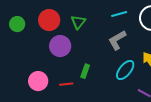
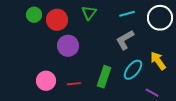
green triangle: (78, 22) -> (89, 13), moved
green circle: (17, 24) -> (34, 15), moved
green rectangle: (85, 71) -> (104, 77), moved, size x1.5

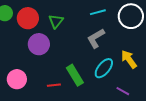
green triangle: (89, 13) -> (56, 21), moved
green rectangle: (104, 77) -> (75, 75), turned -50
red line: (74, 84) -> (54, 85), moved

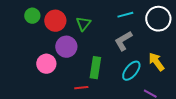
green rectangle: (75, 75) -> (95, 68), moved, turned 40
pink circle: (17, 79) -> (46, 64), moved

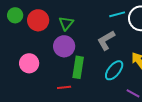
cyan line: (125, 15) -> (117, 14), moved
purple circle: (66, 47) -> (64, 46), moved

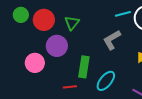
purple circle: (64, 46) -> (57, 46), moved
cyan ellipse: (114, 70) -> (106, 81), moved

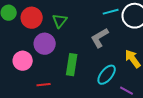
cyan ellipse: (106, 81) -> (107, 75), moved
red line: (70, 87) -> (44, 85), moved

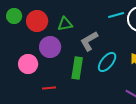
green triangle: (60, 21) -> (65, 24), turned 42
gray L-shape: (100, 38) -> (89, 41), moved
cyan ellipse: (107, 75) -> (107, 62), moved

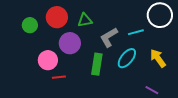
cyan line: (116, 15) -> (136, 32), moved
green circle: (14, 16) -> (30, 25), moved
red line: (49, 88) -> (59, 77), moved

